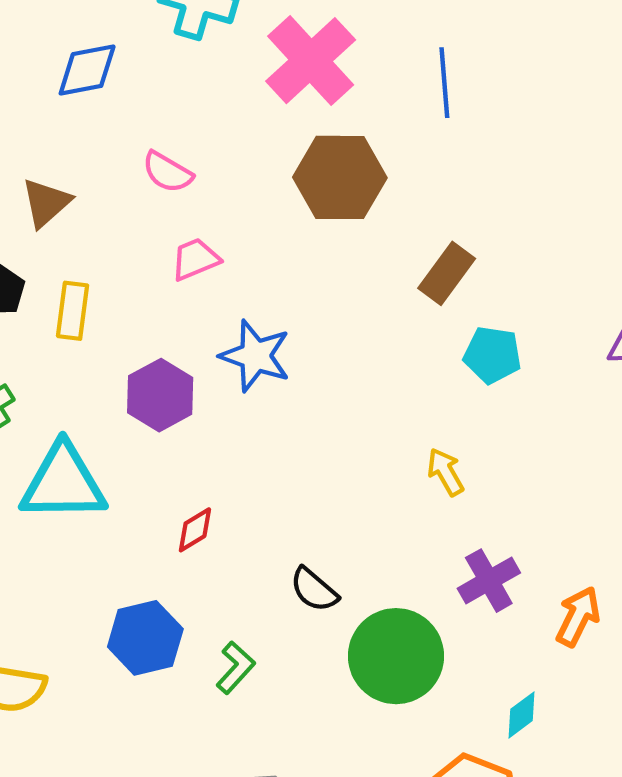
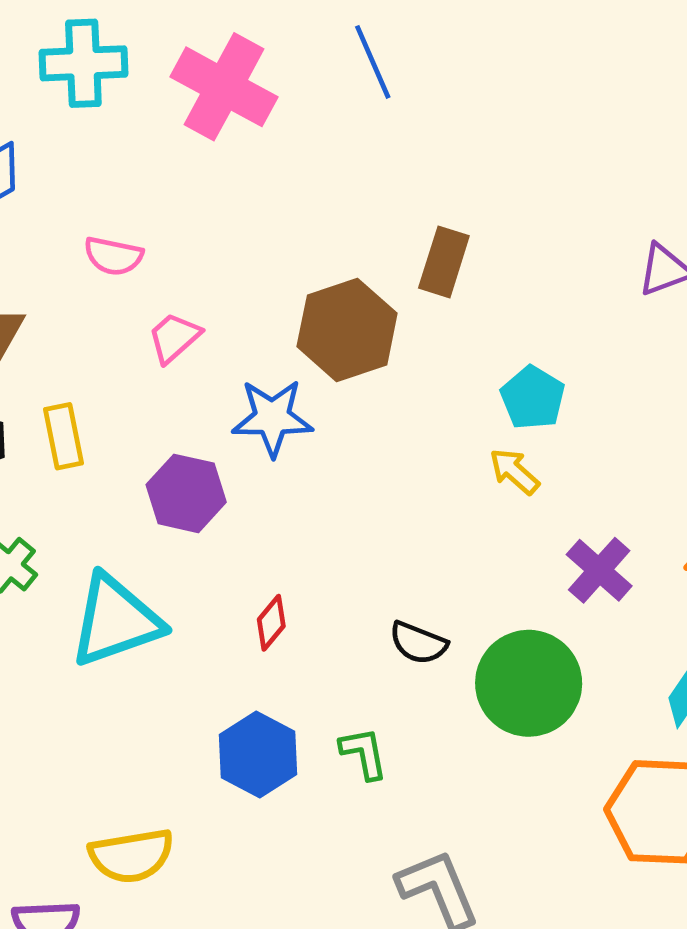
brown hexagon: (340, 177) -> (347, 330), moved
cyan pentagon: (492, 355) -> (533, 398), moved, turned -30
green L-shape: (236, 668) -> (364, 753), turned -34

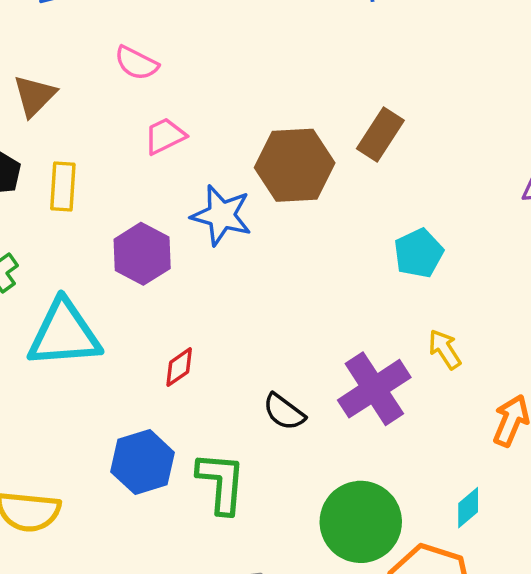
yellow arrow: (514, 471) -> (445, 349), moved
purple cross: (599, 570) -> (374, 389), moved, size x1.4
green circle: (529, 683) -> (361, 522), moved
green L-shape: (364, 753) -> (221, 483), size x1.5

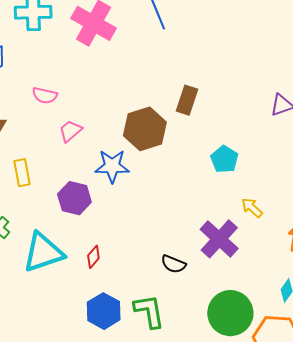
red diamond: (179, 367) -> (93, 257), moved

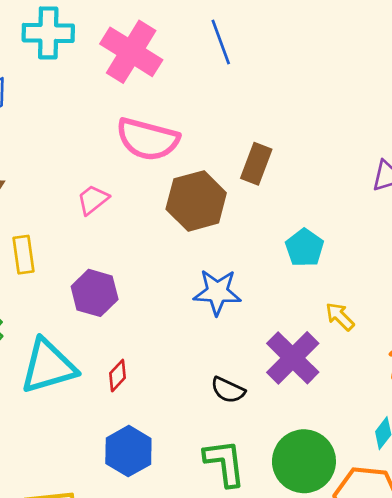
pink semicircle: (45, 95) -> (148, 139), moved, size x1.8
blue star: (112, 166) -> (217, 292), moved
green L-shape: (149, 311) -> (225, 463), moved

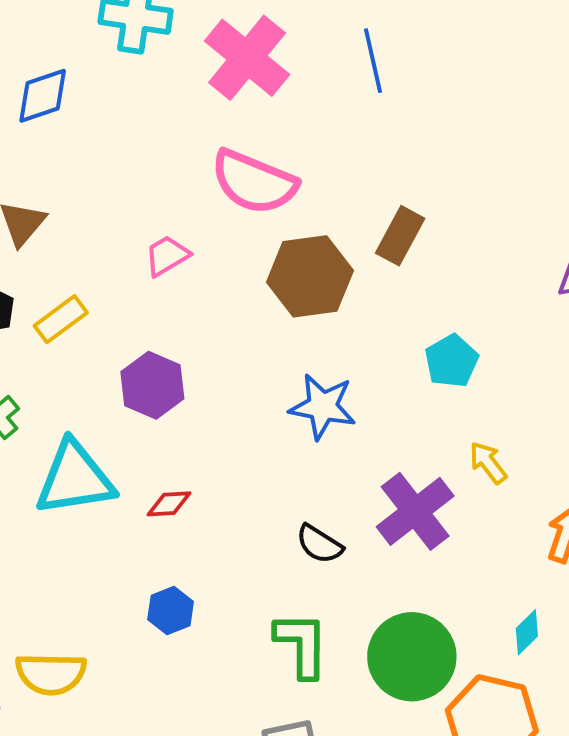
yellow rectangle: (23, 255) -> (61, 319), turned 54
red diamond: (118, 376) -> (169, 504), turned 36
blue hexagon: (128, 451) -> (171, 611), size x0.7

